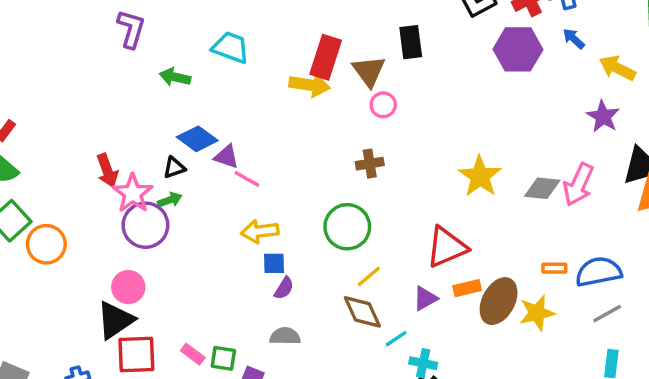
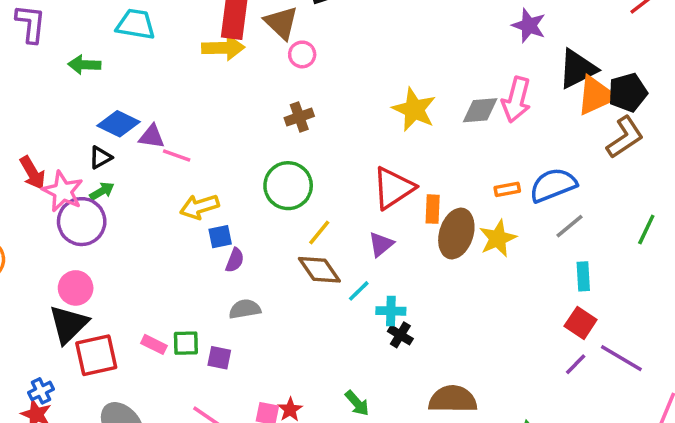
orange rectangle: (467, 288) -> (433, 209), moved, turned -64

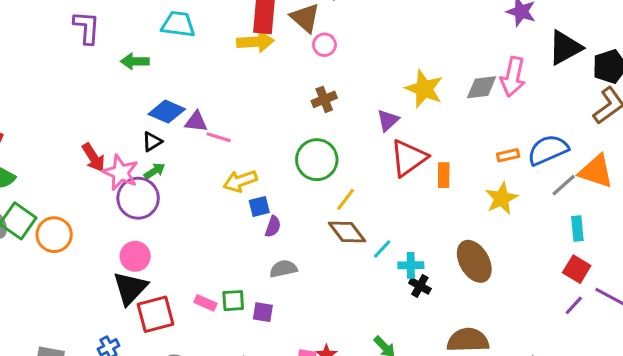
orange triangle: (596, 96) -> (596, 171), moved, turned 45
brown ellipse: (456, 233) -> (474, 261), moved, turned -45
purple triangle: (381, 244) -> (388, 120), moved

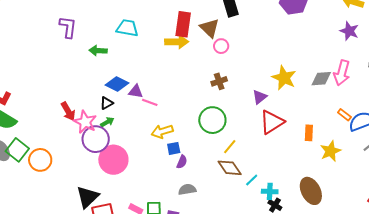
orange rectangle: (508, 155) -> (344, 115), moved, turned 48
orange rectangle: (444, 175) -> (309, 133), moved
pink circle: (135, 256) -> (113, 160), moved, size x1.5

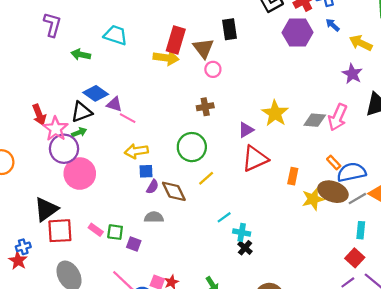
black triangle: (107, 103) -> (81, 112), size x1.5
brown diamond: (230, 168) -> (174, 191), moved
brown ellipse: (311, 191) -> (333, 192), moved, turned -52

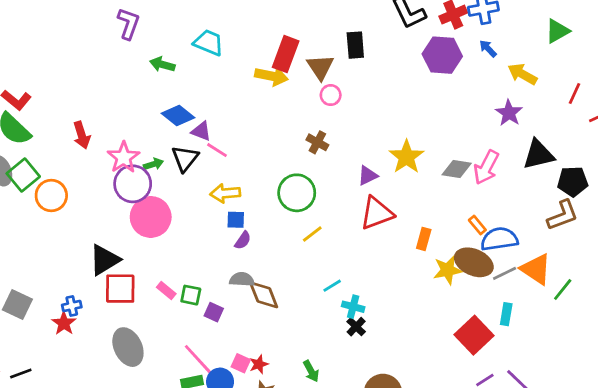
brown cross: (205, 107) -> (317, 142), turned 35
black triangle: (81, 112) -> (185, 158), moved, turned -35
red arrow: (39, 115) -> (82, 135), moved
brown diamond: (174, 191) -> (264, 295), moved
red square: (355, 258) -> (474, 335), moved, size x1.5

